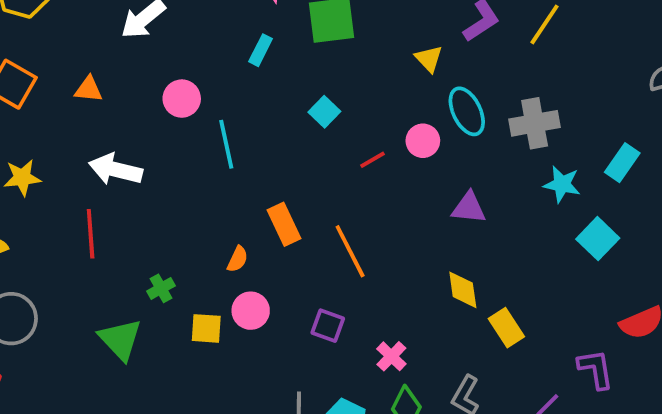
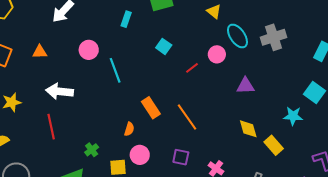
cyan star: (562, 184) -> (293, 116), moved

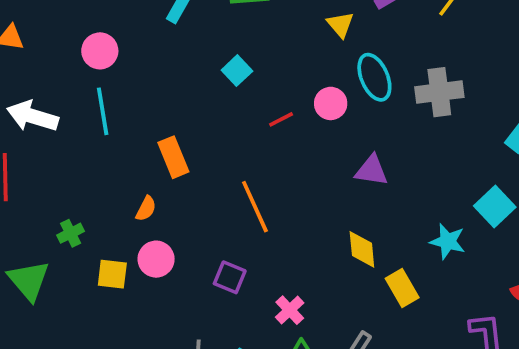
cyan line: (115, 70) -> (103, 111), moved
orange rectangle: (151, 108) -> (173, 157), moved

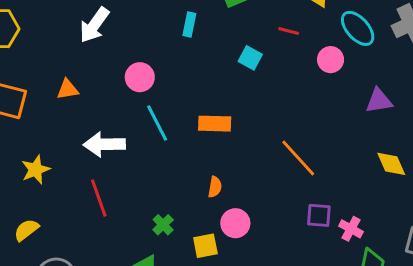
red line: (281, 119) -> (289, 31), moved, turned 60
orange rectangle: (173, 157) -> (215, 124), moved, turned -48
purple square: (230, 277) -> (319, 215), moved

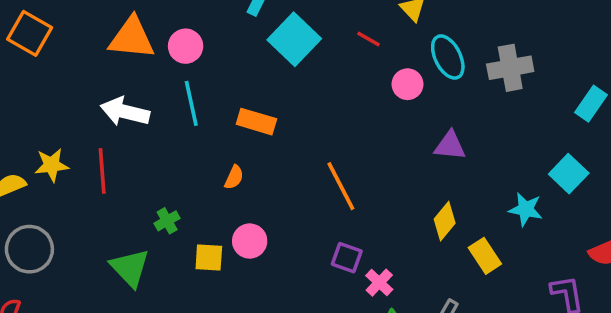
cyan square: (250, 58) -> (294, 39), moved, size x1.8
orange triangle: (68, 89) -> (132, 38), moved, size x1.8
yellow diamond: (391, 164) -> (445, 221), turned 48
yellow star: (36, 170) -> (52, 165), moved
orange semicircle: (215, 187) -> (234, 177), moved

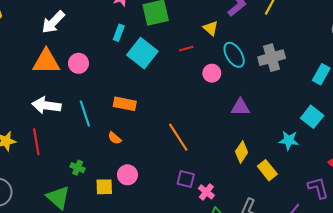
red line: (369, 39) -> (186, 49), turned -40
cyan line: (191, 103) -> (85, 113), moved
orange semicircle: (234, 177) -> (115, 138), turned 112
green cross: (167, 221) -> (78, 168), turned -32

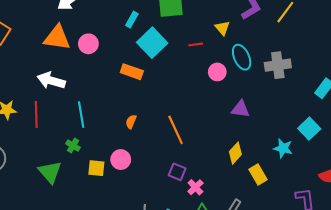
orange rectangle: (125, 104) -> (132, 72), moved
cyan line: (85, 113) -> (81, 115), moved
orange semicircle: (115, 138) -> (131, 122), moved, turned 64

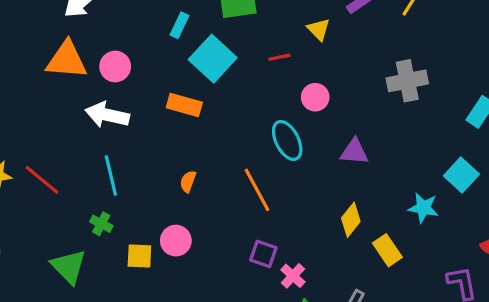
cyan ellipse: (242, 57) -> (287, 140), moved
white arrow: (51, 81) -> (107, 115), moved
red line: (36, 115) -> (42, 180), turned -45

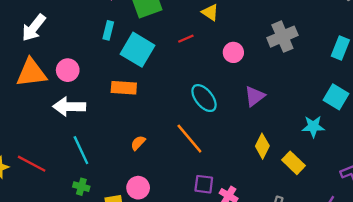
pink circle: (315, 97) -> (233, 52), moved
purple triangle: (354, 152) -> (255, 96), turned -30
orange semicircle: (188, 181) -> (138, 143), turned 35

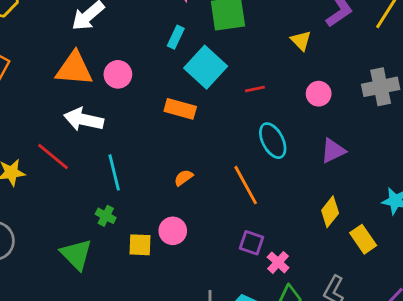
red line: (186, 39) -> (255, 89), moved
white arrow: (69, 107) -> (84, 120), moved
red line: (32, 164) -> (53, 157), moved

